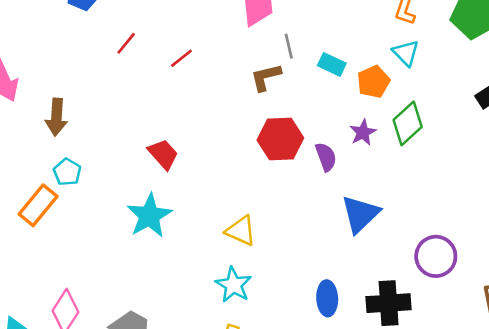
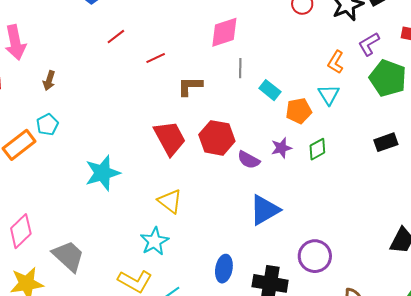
brown L-shape: (266, 77) -> (190, 86), moved
brown arrow: (56, 117) -> (49, 81), size x0.7
green diamond: (408, 123) -> (317, 149), size x0.7
red trapezoid: (163, 154) -> (170, 138), moved, size x1.4
purple semicircle: (326, 157) -> (249, 160), turned 125

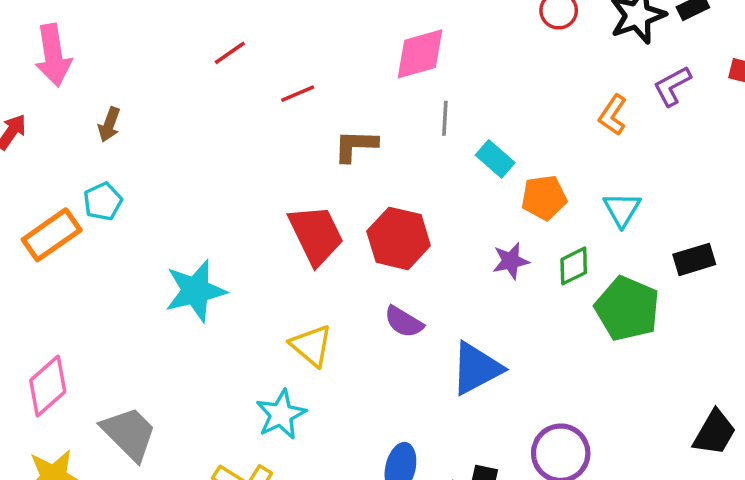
green pentagon: (388, 78) -> (627, 309), moved
cyan triangle: (329, 95) -> (622, 209), moved
purple semicircle: (249, 160) -> (404, 322), moved

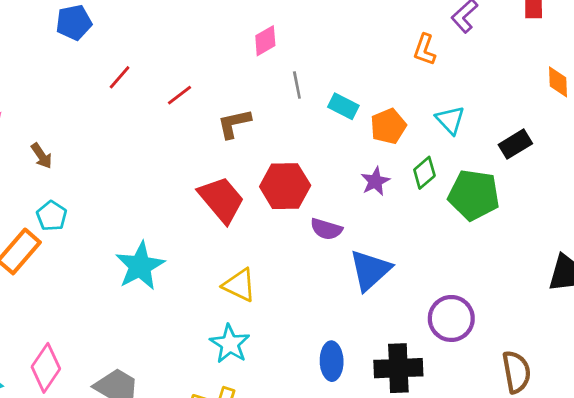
pink diamond: (420, 54) -> (265, 41), size x0.7
brown arrow: (109, 125) -> (42, 156), turned -40
purple semicircle: (404, 322) -> (326, 229), moved

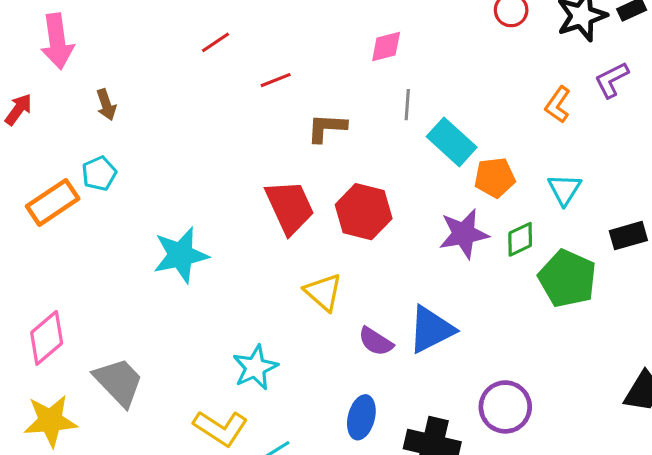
cyan rectangle: (343, 106) -> (452, 142), size x1.4
purple star: (375, 181) -> (464, 234), size x1.5
purple semicircle: (326, 229) -> (376, 341), moved
yellow triangle: (239, 285) -> (323, 292), moved

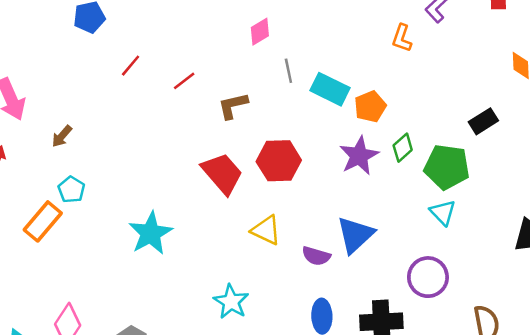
brown arrow: (106, 105) -> (62, 136), turned 75
cyan triangle: (564, 189) -> (443, 212), moved

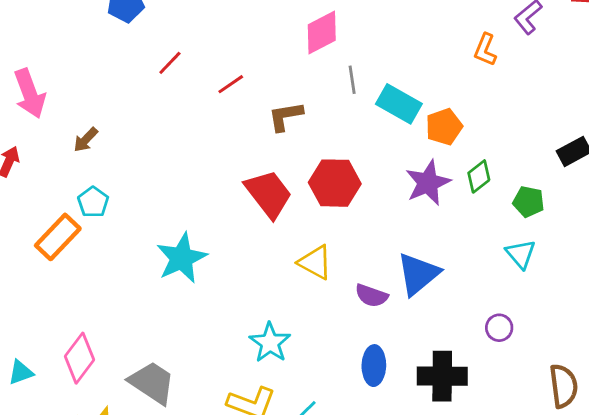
pink diamond: (260, 32) -> (322, 33), size x1.4
green pentagon: (447, 167) -> (529, 202), size x0.6
purple circle: (428, 277) -> (499, 328), size x0.6

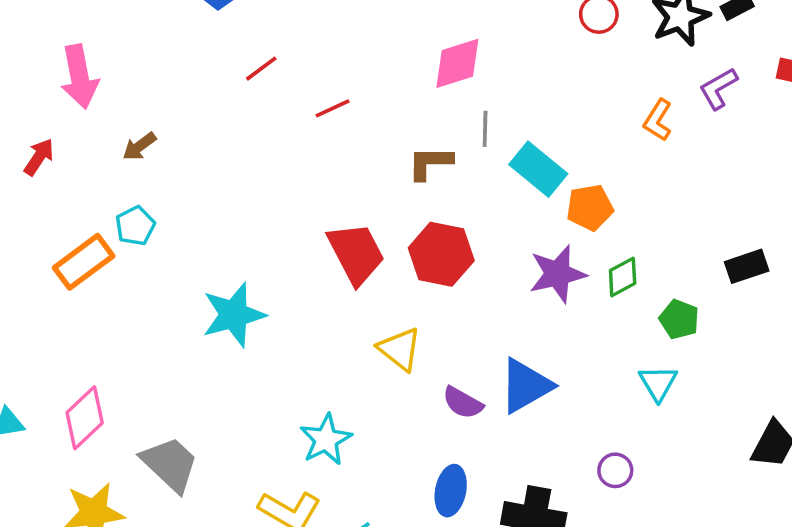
brown L-shape: (285, 116) -> (430, 163), moved

